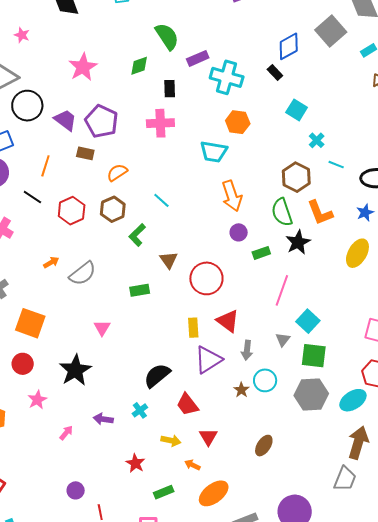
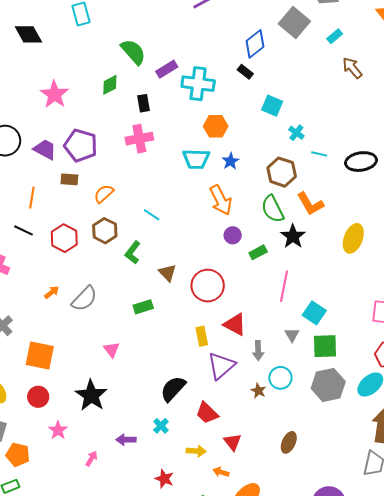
blue star: (365, 213) -> (231, 161), moved

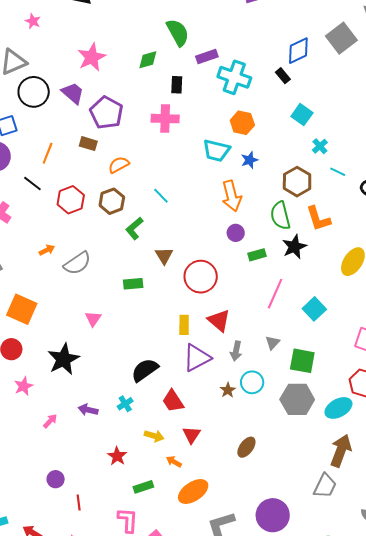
purple trapezoid: (45, 149) -> (73, 93), moved
cyan square: (314, 313) -> (314, 309), moved

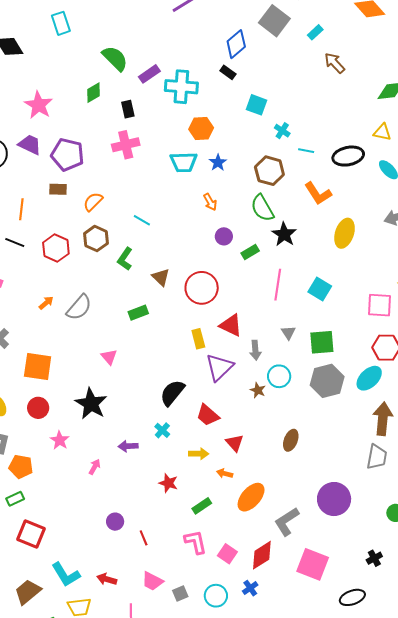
orange arrow: (232, 196) -> (210, 202), size x0.6
orange L-shape: (318, 219) -> (318, 193), moved

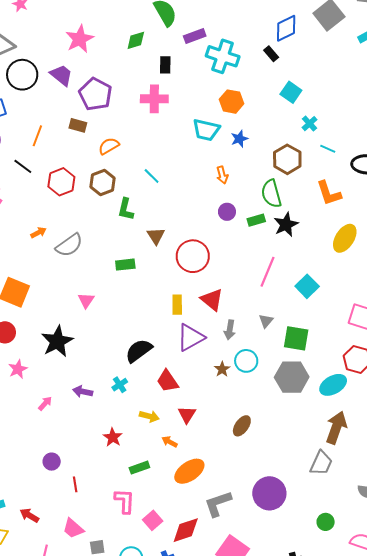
green rectangle: (250, 252) -> (256, 220), moved
green L-shape: (125, 259) -> (126, 209), turned -35

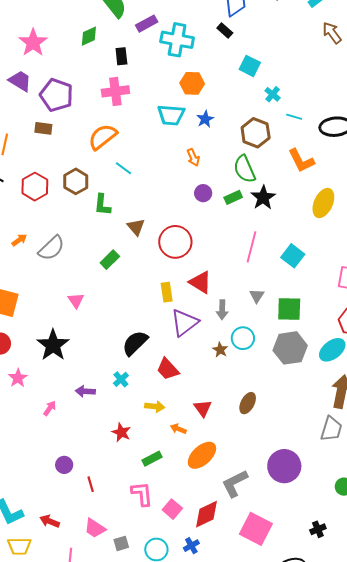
orange semicircle: (109, 146) -> (103, 137), moved, size x1.4
green rectangle: (125, 265) -> (110, 260), turned -30
red triangle: (187, 415) -> (203, 408), moved

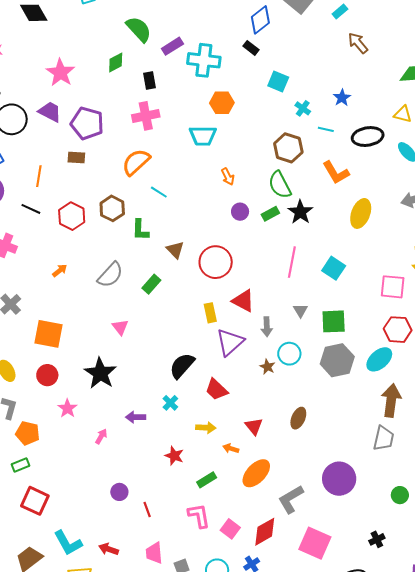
blue star: (205, 119) -> (342, 98), moved
gray semicircle: (51, 248) -> (110, 275), moved
pink trapezoid: (95, 528) -> (154, 553), turned 55

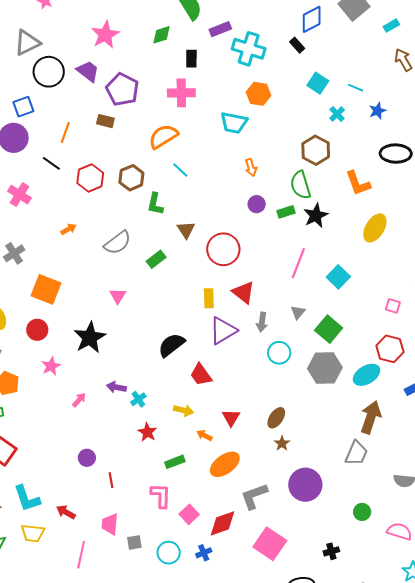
cyan line: (326, 129) -> (356, 88), moved
pink square: (393, 287) -> (393, 306), size x0.6
green square: (334, 321) -> (329, 329), turned 32
brown star: (267, 367) -> (282, 443), moved
cyan cross: (170, 403) -> (138, 399), moved

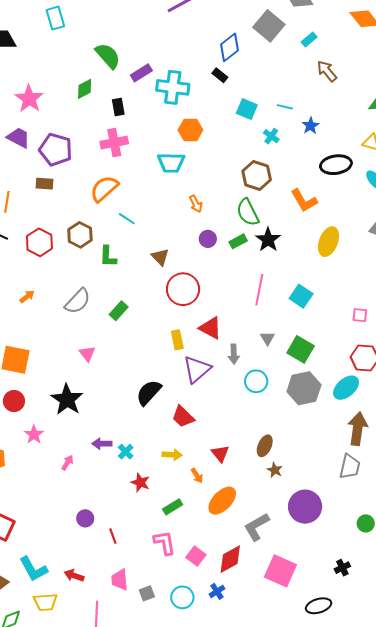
brown triangle: (186, 230) -> (160, 257), moved
orange arrow: (204, 435) -> (197, 476), turned -140

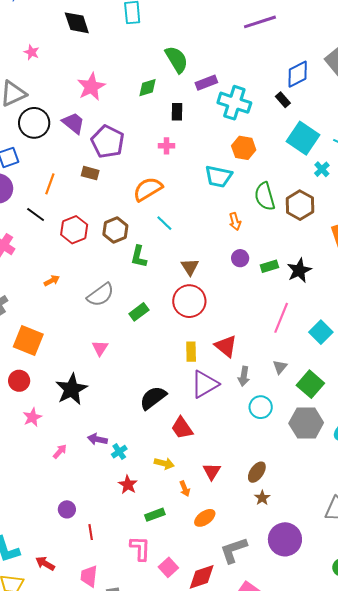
cyan square: (247, 109) -> (303, 138), size x1.5
pink cross: (114, 143) -> (166, 146), size x0.6
green semicircle: (248, 212) -> (265, 196), moved
red circle: (183, 289) -> (189, 301), moved
orange ellipse: (222, 501) -> (205, 518), size x0.7

